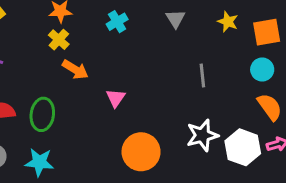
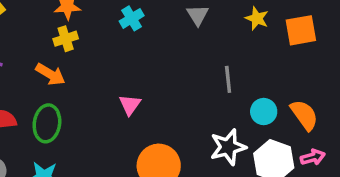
yellow cross: (59, 40) -> (66, 39), turned 30
orange arrow: (75, 70) -> (50, 74), moved
cyan circle: (262, 70) -> (264, 112), moved

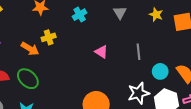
yellow cross: (66, 39) -> (49, 37), moved
pink triangle: (130, 105) -> (101, 52), moved, turned -32
green ellipse: (47, 123) -> (28, 79), turned -55

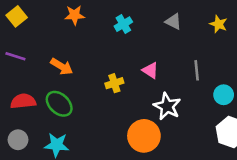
gray triangle: (120, 13) -> (173, 22), turned -32
yellow cross: (49, 37) -> (114, 83), moved
white star: (138, 93) -> (167, 106), moved, turned -30

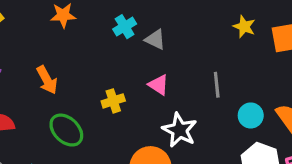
gray triangle: (173, 22) -> (155, 39), moved
orange arrow: (62, 66) -> (47, 80), turned 30
green ellipse: (59, 104) -> (66, 130), moved

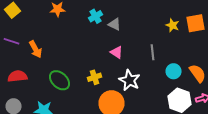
yellow star: (244, 27) -> (172, 25), moved
orange arrow: (47, 80) -> (36, 49), moved
yellow cross: (113, 101) -> (94, 77), moved

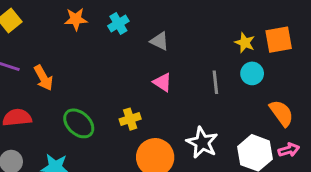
cyan cross: (96, 16) -> (118, 24), moved
cyan circle: (174, 71) -> (252, 73), moved
white star: (130, 80) -> (202, 143), moved

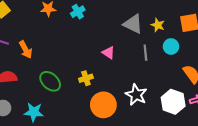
gray triangle: (160, 41) -> (133, 24), moved, size x1.5
yellow star: (245, 43) -> (158, 25), moved

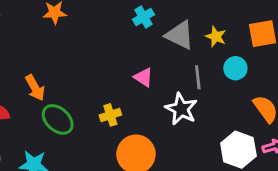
cyan cross: (78, 12) -> (144, 17), moved
orange arrow: (26, 50) -> (35, 88), moved
white star: (136, 95) -> (181, 109), moved

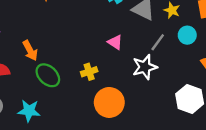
gray line: (198, 77) -> (158, 42), turned 42
white star: (181, 109) -> (145, 67), turned 30

